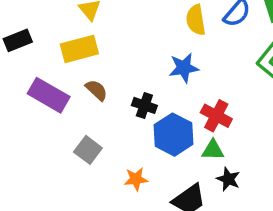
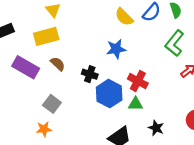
yellow semicircle: (196, 20) -> (124, 17), turned -36
orange star: (136, 179) -> (44, 129), moved
black star: (228, 179) -> (156, 128), moved

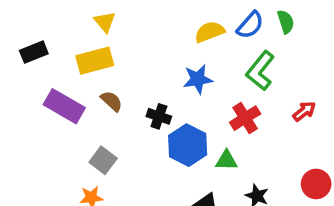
yellow semicircle: (124, 17) -> (210, 32), turned 114
green L-shape: (174, 43) -> (260, 71), moved
red cross: (138, 81) -> (245, 118), moved, turned 30

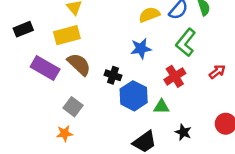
brown semicircle: (112, 101) -> (79, 64), size x1.5

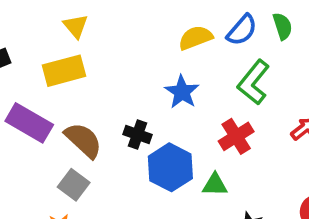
blue star: (141, 49) -> (182, 92), turned -30
brown semicircle: (79, 64) -> (83, 140), moved

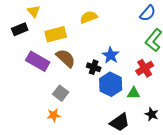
yellow triangle: (76, 26) -> (34, 11), moved
yellow semicircle: (195, 38) -> (89, 17), moved
blue star: (182, 92) -> (111, 55), moved
brown semicircle: (83, 140) -> (66, 58), moved

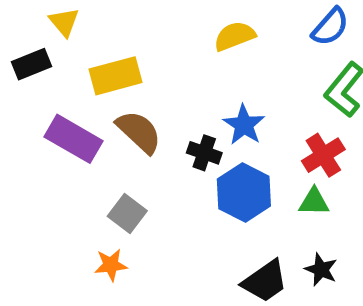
yellow semicircle: (89, 17) -> (235, 36), moved
green triangle: (134, 93) -> (314, 202), moved
black star: (152, 114) -> (321, 270), moved

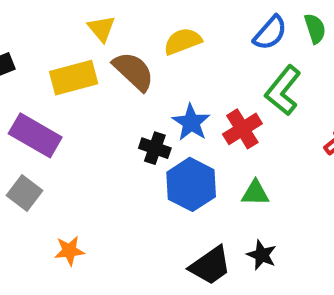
yellow triangle: (64, 22) -> (101, 29), moved
brown semicircle: (139, 132) -> (133, 71), moved
red cross: (323, 155) -> (242, 129), moved
gray square: (127, 214) -> (25, 193), moved

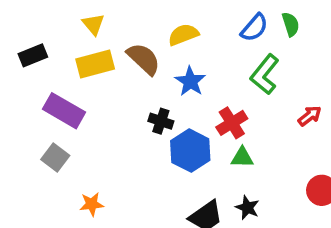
yellow triangle: (101, 29) -> (93, 24), moved
blue star: (191, 123) -> (190, 81), moved
red cross: (242, 129) -> (232, 123), moved

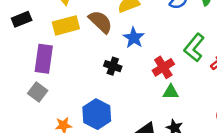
green L-shape: (265, 74) -> (194, 48), moved
purple rectangle: (64, 111) -> (44, 59), turned 68
blue hexagon: (190, 151) -> (97, 114), moved

